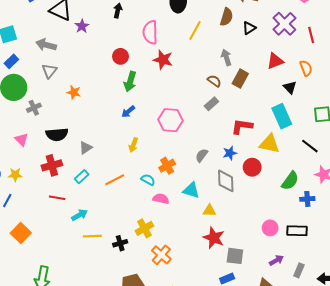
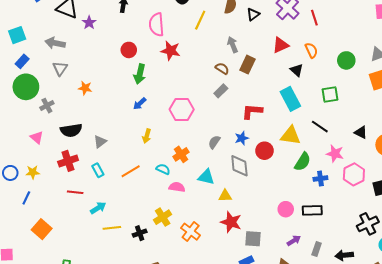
yellow triangle: (269, 144) -> (291, 136), moved
cyan rectangle: (82, 177) -> (98, 170), turned -72
orange cross: (161, 255) -> (191, 232), moved

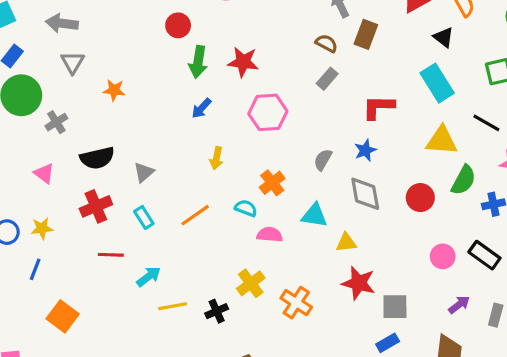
red star: (171, 51) -> (243, 62), moved
red circle: (264, 151) -> (420, 198), moved
black rectangle: (312, 210) -> (484, 255), turned 42

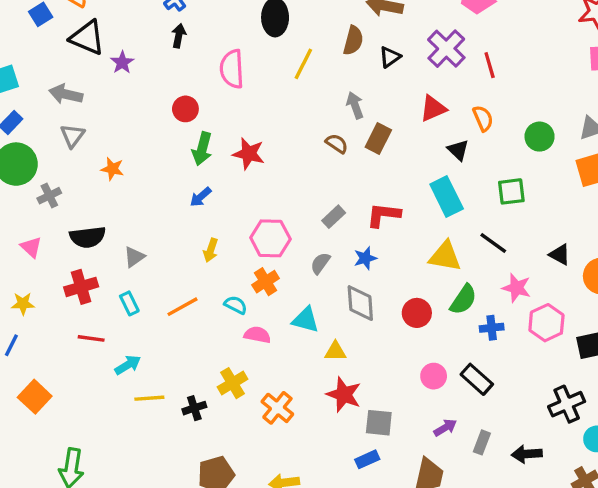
gray rectangle: (327, 79) -> (334, 217), moved
pink hexagon: (268, 112) -> (270, 238), moved

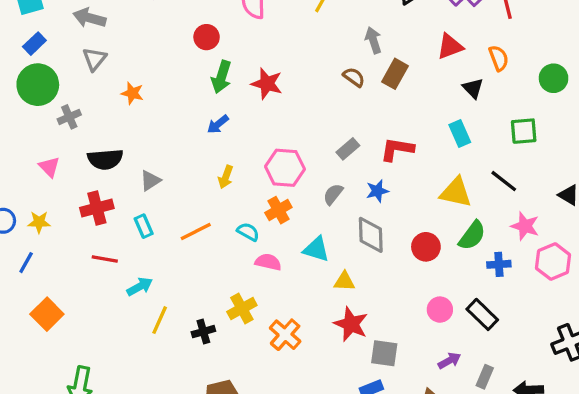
cyan rectangle: (447, 197) -> (460, 134), size x0.7
yellow line: (149, 398) -> (160, 320), turned -64

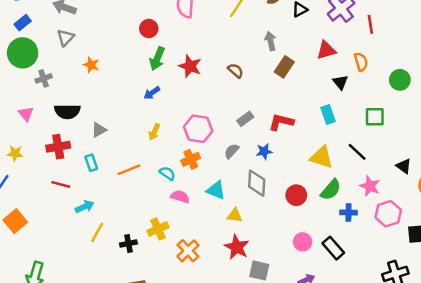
brown semicircle: (354, 77) -> (235, 71), moved

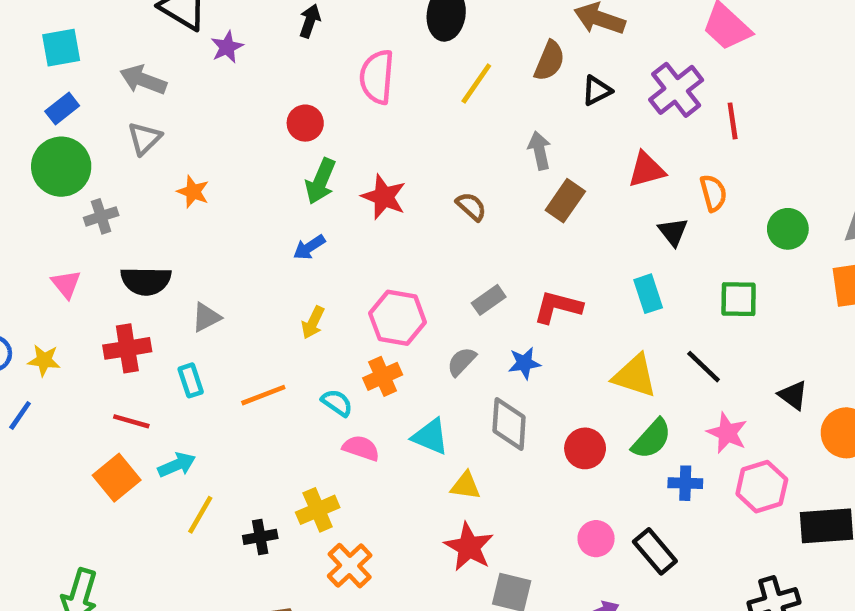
orange square: (15, 221) -> (117, 478), moved
orange cross: (188, 251) -> (350, 566), moved

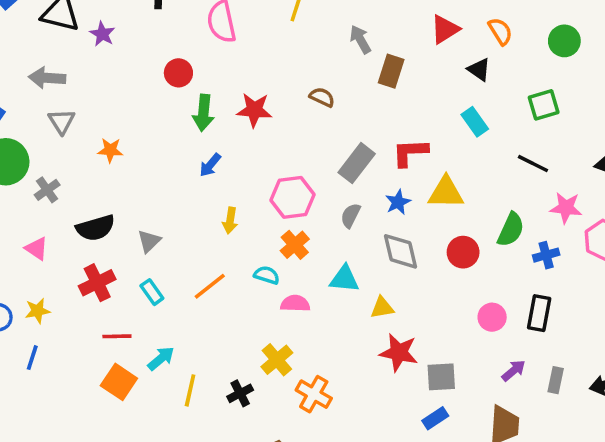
gray rectangle: (489, 300) -> (357, 163), size x1.5
yellow triangle: (635, 376) -> (446, 192), moved
black rectangle: (655, 551) -> (539, 313), turned 68

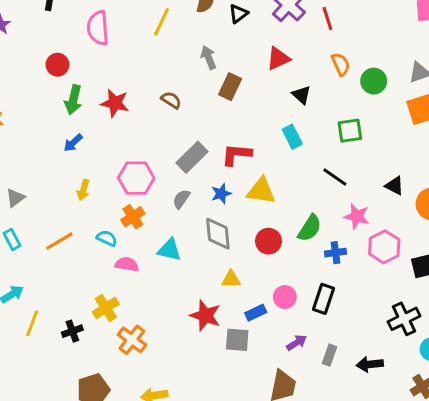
orange semicircle: (500, 31) -> (341, 64), moved
yellow triangle: (382, 308) -> (231, 279), moved
blue rectangle: (435, 418) -> (256, 313), moved

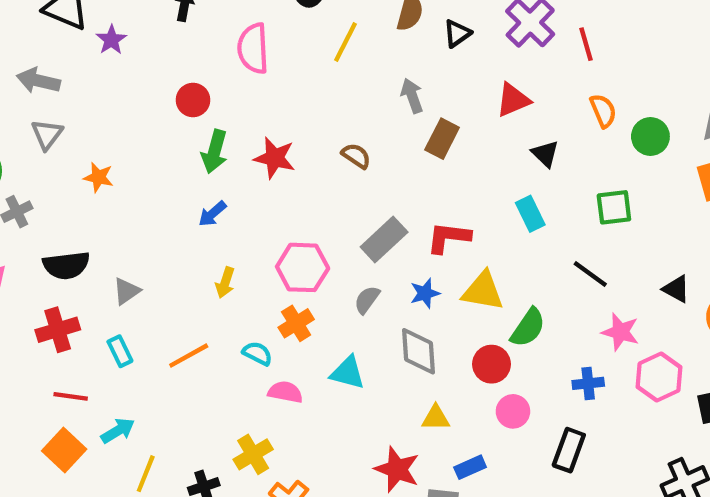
green semicircle: (310, 228) -> (528, 328), moved
pink circle: (285, 297) -> (513, 411), moved

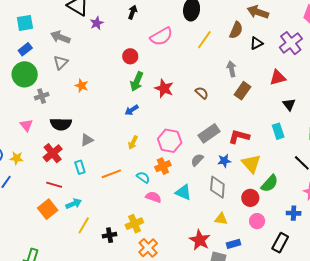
pink semicircle: (253, 48) -> (161, 37), turned -125
yellow triangle: (483, 291) -> (251, 164), turned 30
red cross: (58, 330) -> (53, 153), turned -30

